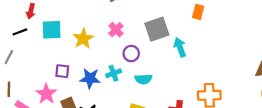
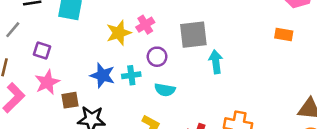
orange rectangle: (198, 12) -> (284, 34), moved, turned 72
yellow star: (83, 39) -> (119, 33), moved
purple square: (62, 71) -> (42, 51), moved

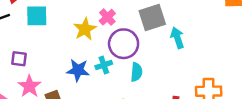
purple circle: (157, 57) -> (124, 44), size x1.6
cyan semicircle: (165, 90) -> (136, 72), turned -84

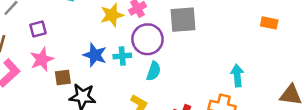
cyan arrow: (177, 38) -> (237, 75), moved
purple square: (19, 59) -> (38, 29), turned -35

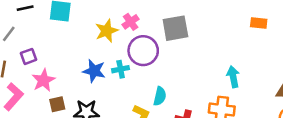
purple square: (38, 29) -> (29, 56), moved
cyan semicircle: (154, 71) -> (160, 96), moved
brown square: (63, 77) -> (57, 104), moved

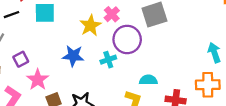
blue star: (94, 71) -> (73, 56), moved
cyan semicircle: (160, 96) -> (148, 80), turned -96

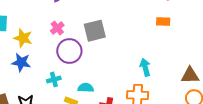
yellow star: (90, 26) -> (23, 38), moved, turned -30
cyan cross: (108, 60) -> (54, 79), moved

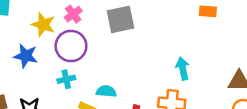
yellow star: (23, 38) -> (43, 24), moved
purple circle: (69, 51) -> (71, 46), moved

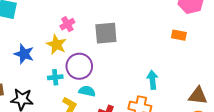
yellow star: (43, 24) -> (56, 45), moved
purple circle: (71, 46) -> (79, 66), moved

